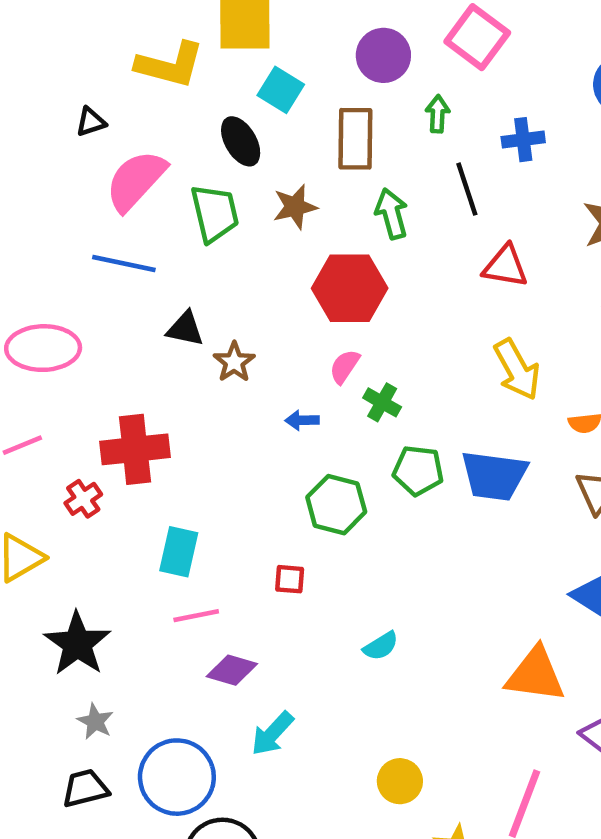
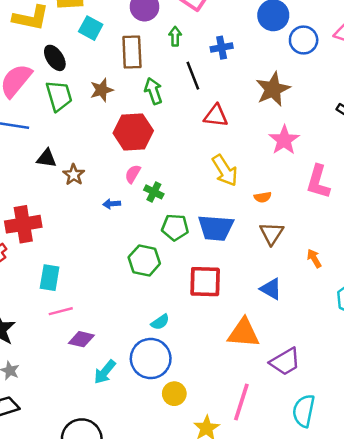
black ellipse: (241, 141) -> (55, 58), moved
green hexagon: (336, 505) -> (144, 260), moved
red square: (290, 579) -> (205, 282), moved, size x2.0
blue circle: (177, 777) -> (151, 359), moved

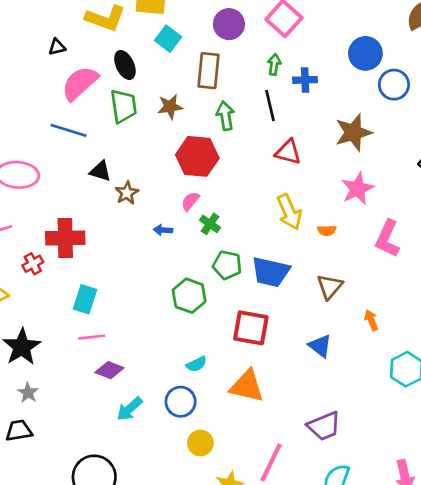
green arrow: (175, 36) -> (274, 64), moved
orange semicircle: (263, 197) -> (327, 231), moved
orange triangle: (244, 333) -> (247, 386), moved
blue circle: (151, 359) -> (181, 402), size x0.7

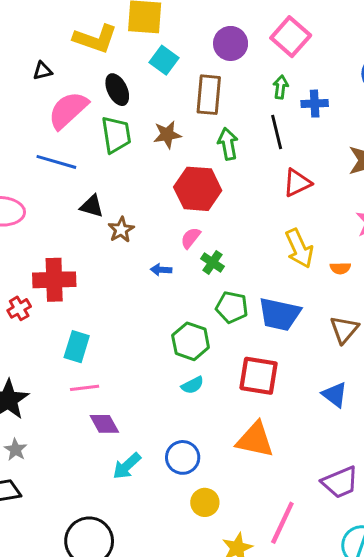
red triangle: (288, 152) -> (297, 183), turned -40
cyan semicircle: (196, 364) -> (192, 385), moved
purple diamond: (109, 370) -> (104, 424), turned 40

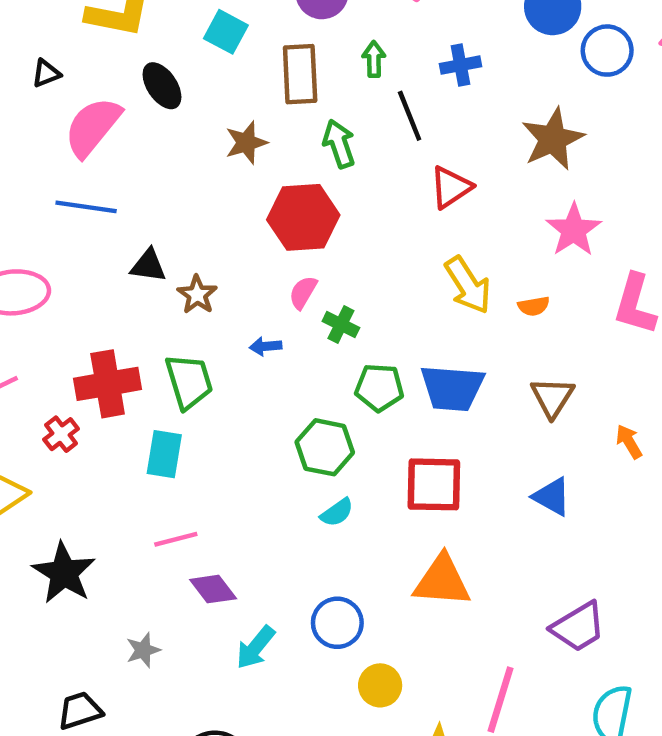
green arrow: (281, 87) -> (374, 59), moved
green trapezoid: (116, 135) -> (189, 381), moved
cyan rectangle: (77, 347) -> (164, 454), moved
gray star: (16, 450) -> (143, 650), moved, turned 30

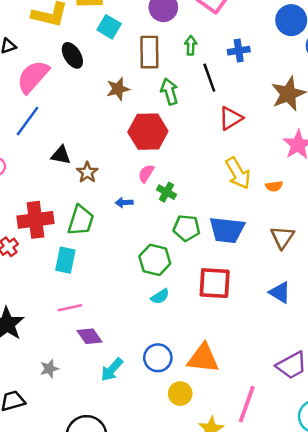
blue line: (86, 207) -> (27, 121), turned -64
green trapezoid: (189, 381) -> (81, 220), turned 32
orange triangle: (442, 581) -> (203, 358), moved

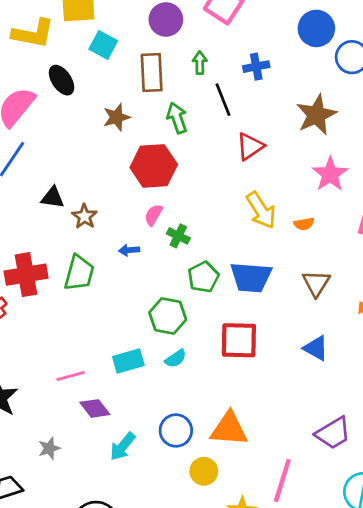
green pentagon: (186, 228) -> (203, 277), turned -30
cyan rectangle: (65, 260) -> (128, 361), moved, turned 65

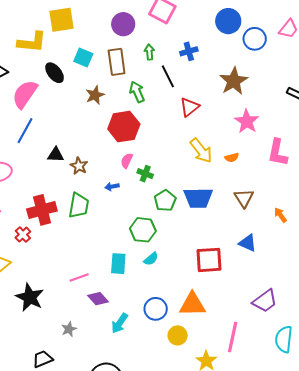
cyan square: (103, 45) -> (83, 58), moved
red square: (239, 340) -> (209, 260), moved
cyan rectangle: (128, 361) -> (118, 264), turned -65

